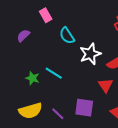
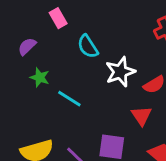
green star: (32, 78) -> (40, 77), moved

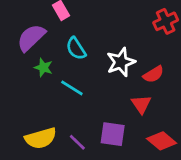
purple semicircle: (27, 46) -> (31, 38), size x1.6
cyan semicircle: (88, 46) -> (76, 49), moved

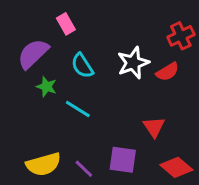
white star: (121, 62) -> (133, 63), moved
red semicircle: (153, 74) -> (167, 72), moved

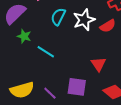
cyan semicircle: (82, 66) -> (58, 17), moved, turned 60

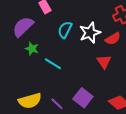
red triangle: (98, 64) -> (104, 62), moved
purple square: (77, 87) -> (83, 98), turned 30

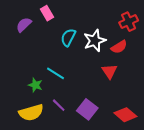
purple semicircle: (23, 27) -> (24, 25), moved, size x0.7
green star: (32, 49) -> (35, 85), moved
purple line: (57, 104) -> (59, 105), moved

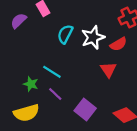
purple line: (59, 105) -> (55, 94), moved

